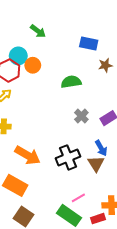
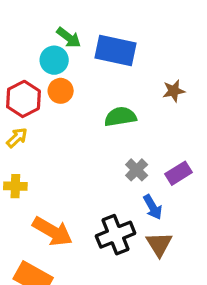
blue rectangle: (89, 44) -> (116, 50), moved, size x1.4
cyan circle: (18, 56) -> (54, 60), moved
blue arrow: (101, 148) -> (153, 207), moved

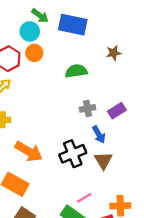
gray cross: (137, 170) -> (87, 108), turned 35

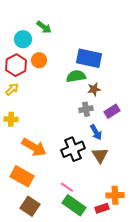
blue rectangle: (73, 25) -> (89, 58), moved
cyan circle: (30, 31) -> (23, 39), moved
brown star: (114, 53) -> (94, 89), moved
pink line: (84, 198) -> (67, 187), moved, turned 64

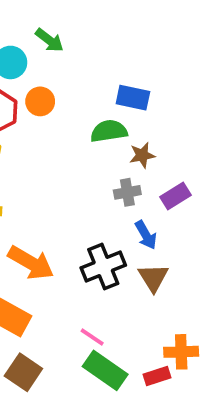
blue rectangle: (89, 58) -> (133, 98), size x0.7

